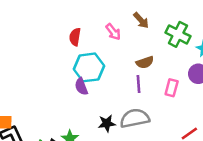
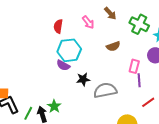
purple line: (139, 84) -> (139, 80), moved
purple semicircle: (81, 87) -> (63, 65), turned -40
black star: (107, 123) -> (83, 79), moved

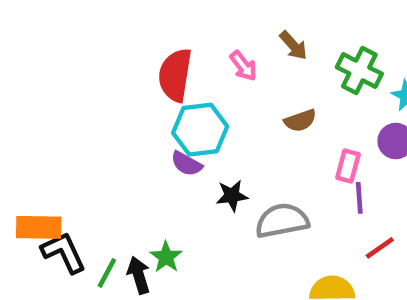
red semicircle: (58, 26) -> (175, 75), size x1.6

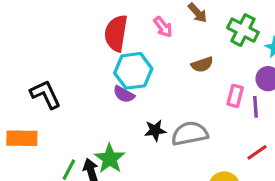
black star: (232, 196) -> (155, 130), moved
purple line: (359, 198) -> (256, 107), moved
black L-shape: (64, 252) -> (45, 94), moved
green star: (166, 257) -> (110, 159), size x1.4

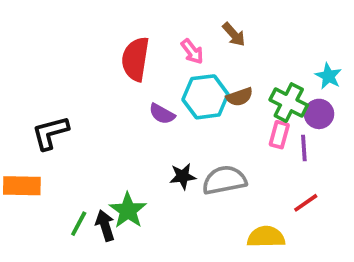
green cross: (243, 30) -> (289, 103), moved
cyan hexagon: (133, 71) -> (205, 97), moved
black L-shape: (45, 94) -> (50, 133), turned -80
purple semicircle: (124, 94) -> (162, 114), moved

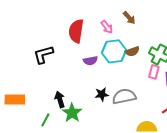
purple semicircle: (162, 114) -> (90, 61), turned -40
black L-shape: (50, 133) -> (43, 55), moved
black arrow: (105, 226) -> (60, 99), moved

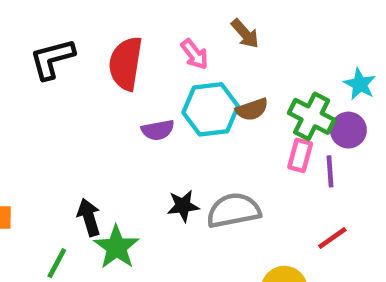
black L-shape: (43, 55) -> (52, 59), moved

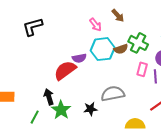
red semicircle: (126, 63) -> (65, 70), moved, turned 45
green cross: (312, 116) -> (138, 43), moved
black star: (183, 206) -> (90, 109), moved

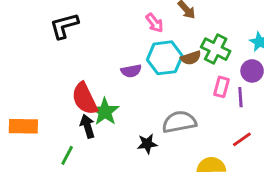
red semicircle: (65, 70) -> (85, 99), moved, turned -80
green star: (61, 110) -> (105, 112), moved

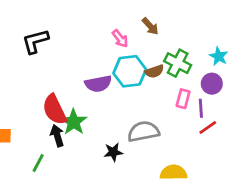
purple semicircle: (131, 71) -> (98, 84), size x1.4
red line: (242, 139) -> (208, 127), moved

